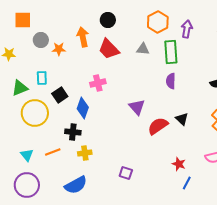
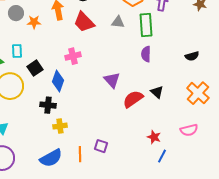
orange line: (53, 152) -> (80, 154), moved, turned -70

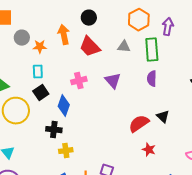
cyan rectangle: (17, 51) -> (38, 72), moved
purple triangle: (112, 80) -> (113, 81), moved
red star: (154, 137) -> (149, 150), moved

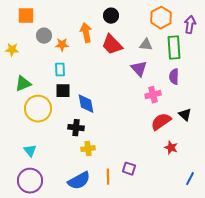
pink cross: (79, 81) -> (153, 95), moved
purple triangle: (113, 81) -> (139, 69), moved
black square: (41, 93) -> (63, 91), turned 35
blue diamond: (64, 106) -> (86, 104), turned -30

